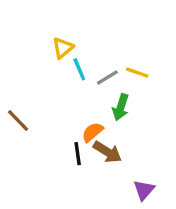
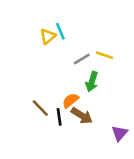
cyan line: (79, 69) -> (60, 31), moved
brown line: (18, 121) -> (40, 108), moved
purple triangle: (144, 190) -> (120, 133), moved

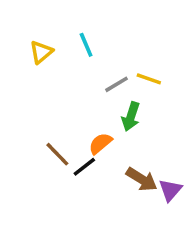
yellow triangle: (48, 36) -> (41, 52), moved
brown arrow: (82, 116) -> (142, 179), moved
black line: (59, 117) -> (84, 167), turned 60

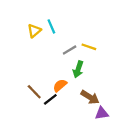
yellow triangle: (41, 52) -> (34, 31), moved
brown arrow: (142, 179) -> (90, 97), moved
purple triangle: (170, 190) -> (102, 113), turned 40

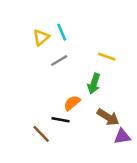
gray line: (70, 50) -> (59, 60), moved
brown line: (34, 92) -> (41, 134), moved
black line: (50, 99) -> (60, 120), turned 48

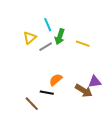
yellow triangle: (41, 37) -> (30, 38), moved
green arrow: (94, 84) -> (60, 37), moved
purple triangle: (122, 136) -> (95, 82), moved

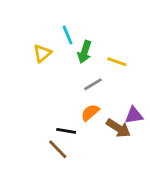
gray line: (46, 47) -> (93, 84), moved
orange semicircle: (56, 80) -> (90, 113), moved
brown line: (32, 104) -> (58, 149), moved

